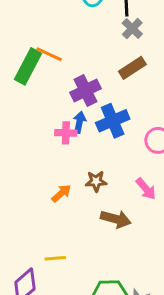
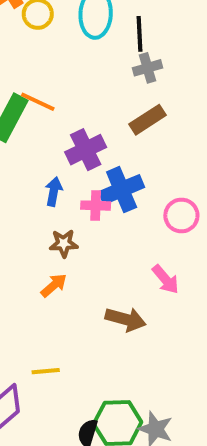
gray cross: (132, 29) -> (148, 68), turned 30
blue arrow: (79, 122) -> (54, 192), moved
pink cross: (66, 133) -> (96, 206), moved
brown star: (96, 181) -> (64, 243), moved

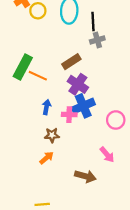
orange line: (38, 102) -> (38, 76), moved
brown rectangle: (148, 120) -> (71, 62), moved
purple cross: (86, 150) -> (78, 84), moved, turned -30

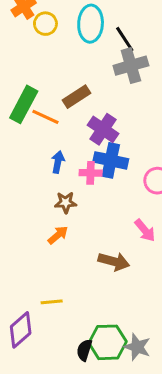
black line: (93, 22) -> (125, 39), turned -30
gray cross: (97, 40) -> (131, 66), size x1.5
brown rectangle: (71, 62) -> (77, 97), moved
blue cross: (83, 106) -> (111, 160), turned 35

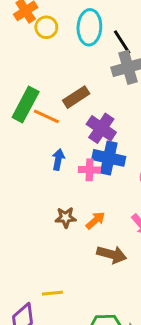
brown star: (66, 202) -> (66, 217), moved
orange arrow: (58, 235) -> (95, 220), moved

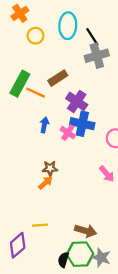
yellow circle: (46, 27) -> (35, 36), moved
pink cross: (89, 170) -> (68, 133), turned 32
orange arrow: (95, 220) -> (46, 183), moved
brown arrow: (112, 255) -> (86, 231), moved

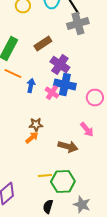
orange line: (35, 93) -> (13, 74), moved
yellow line: (40, 225) -> (45, 176), moved
brown arrow: (86, 231) -> (68, 146), moved
green hexagon: (80, 254) -> (63, 182), moved

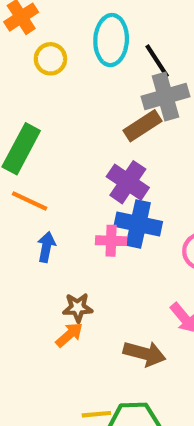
brown rectangle: (43, 44) -> (142, 126), moved
blue arrow: (31, 86) -> (46, 247), moved
pink cross: (52, 92) -> (111, 241), turned -32

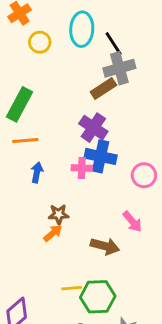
orange line: (30, 201) -> (25, 141), turned -30

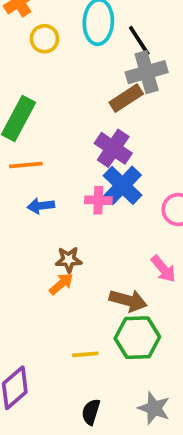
blue cross: (101, 156) -> (122, 185), turned 32
blue arrow: (37, 172) -> (41, 206), turned -108
green hexagon: (98, 297) -> (137, 338), moved

